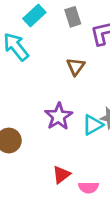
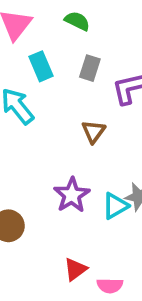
cyan rectangle: (34, 15) -> (41, 66), turned -70
gray rectangle: (73, 17) -> (90, 68), turned 36

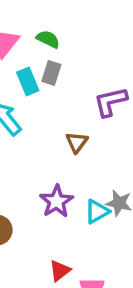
green semicircle: (77, 21) -> (48, 39), moved
gray rectangle: (90, 68) -> (51, 73), moved

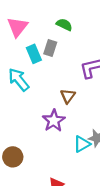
green semicircle: (48, 39) -> (64, 25), moved
purple star: (56, 201) -> (54, 121), moved

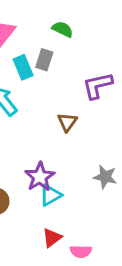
purple star: (54, 121) -> (40, 177), moved
cyan triangle: (82, 144) -> (50, 195), moved

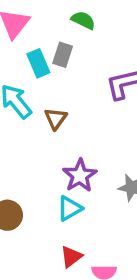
brown triangle: (67, 122) -> (56, 119), moved
purple star: (40, 177) -> (80, 176), moved

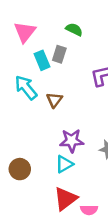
purple star: (80, 176) -> (72, 141), turned 30
red triangle: (71, 257) -> (65, 199), size x1.5

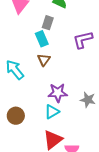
cyan rectangle: (42, 60) -> (42, 39), moved
cyan arrow: (26, 88) -> (15, 70), moved

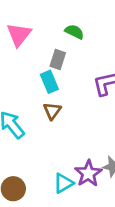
purple star: (58, 93) -> (88, 173), moved, turned -30

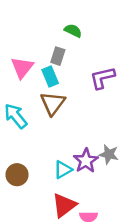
pink triangle: (19, 35) -> (22, 68), moved
brown triangle: (52, 111) -> (53, 103), size x1.5

